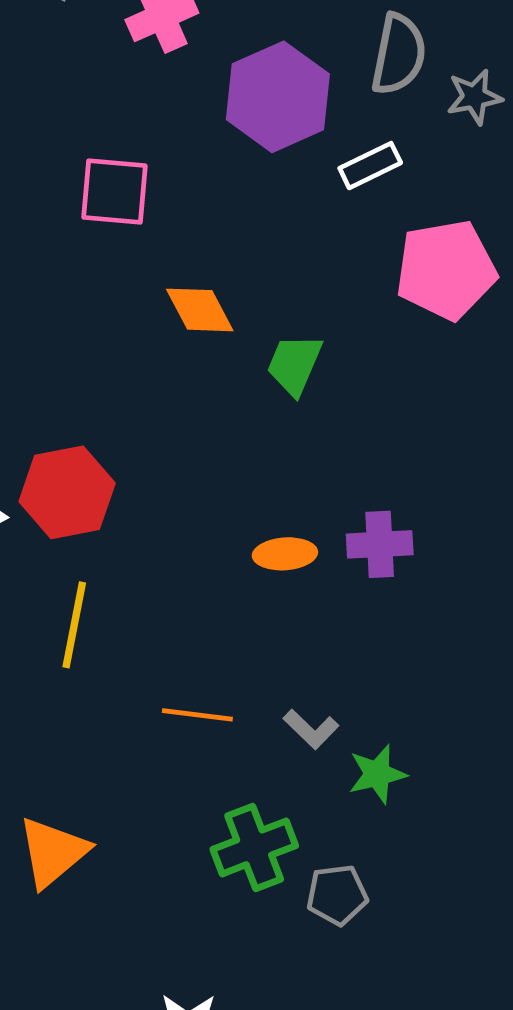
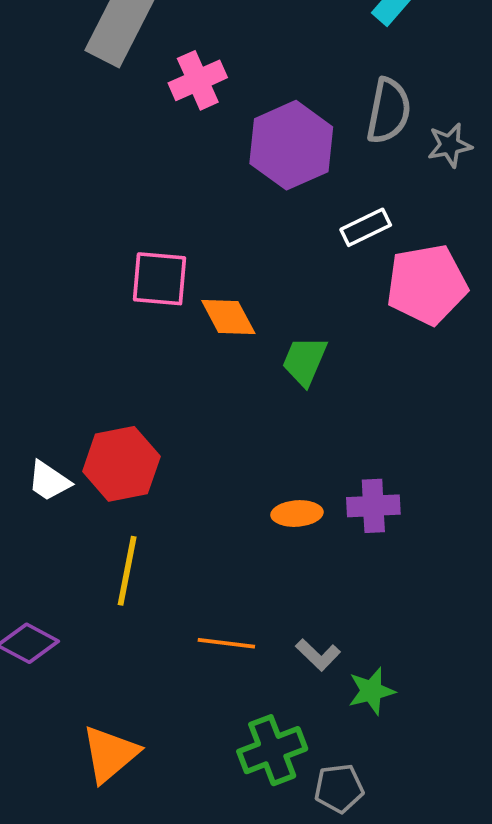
white rectangle: (370, 166) -> (366, 227), moved
pink square: (114, 192) -> (160, 279), moved

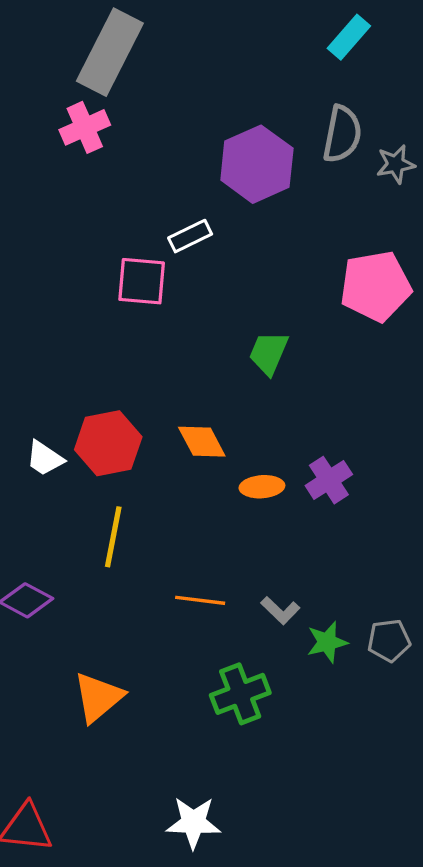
pink cross: (198, 80) -> (85, 127), moved
white rectangle: (366, 227) -> (190, 236), moved
orange diamond: (228, 317) -> (202, 442), moved
purple cross: (373, 506) -> (329, 480), turned -30
gray pentagon: (339, 788) -> (389, 640), moved

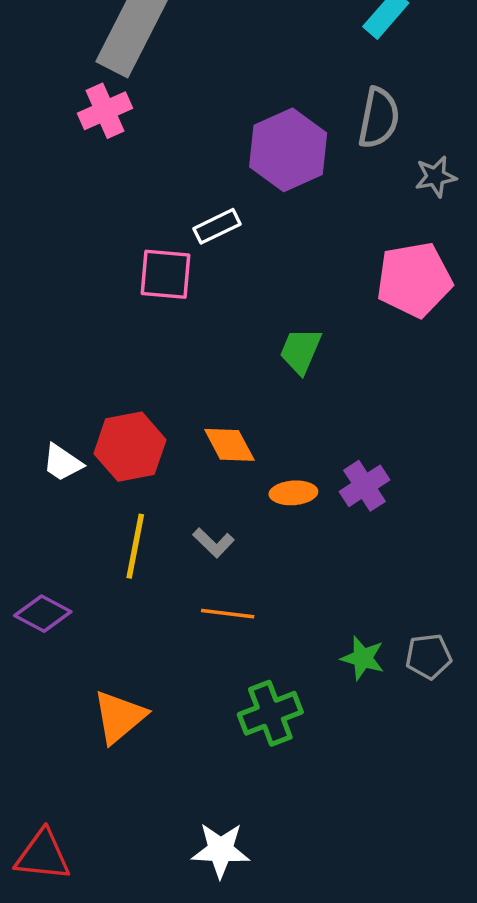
gray star: (396, 164) -> (436, 177), moved
gray L-shape: (280, 610) -> (213, 543), moved
green star: (327, 642) -> (363, 658), turned 30

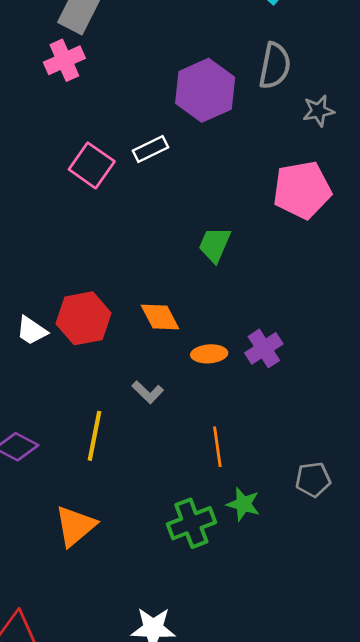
pink square: (165, 274) -> (92, 165), moved, turned 30
yellow line: (135, 546) -> (94, 436), moved
orange line: (228, 614) -> (217, 447), moved, turned 75
green star: (363, 658) -> (243, 504), moved

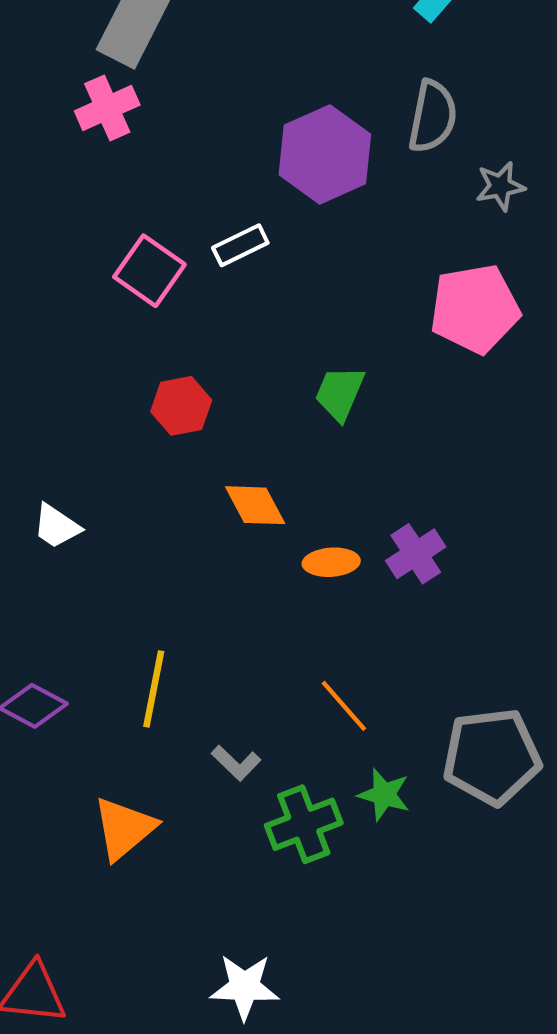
red hexagon: (84, 318) -> (181, 406), moved, size x0.7
gray L-shape: (148, 392) -> (236, 763), moved
orange line: (217, 447) -> (344, 706), turned -33
gray pentagon: (313, 480) -> (492, 757), size x1.8

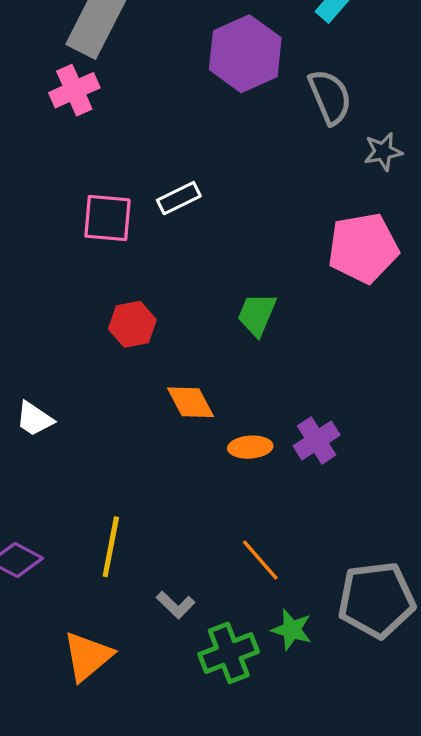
gray semicircle: (433, 116) -> (330, 97), turned -34
purple hexagon: (325, 154) -> (245, 54), moved
pink square: (149, 271) -> (107, 218), turned -30

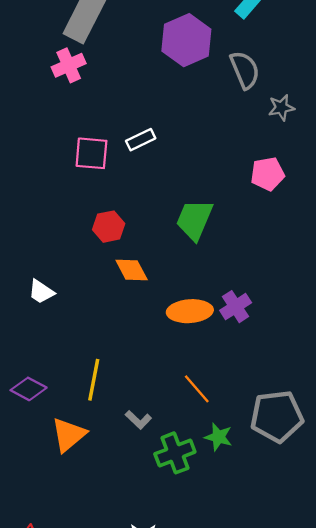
pink pentagon: (363, 248) -> (268, 174), size x0.7
green trapezoid: (257, 314) -> (194, 220), size x1.4
orange diamond: (190, 402) -> (132, 270), moved
orange ellipse: (250, 447) -> (190, 311), size x1.5
orange triangle: (88, 656) -> (69, 435), moved

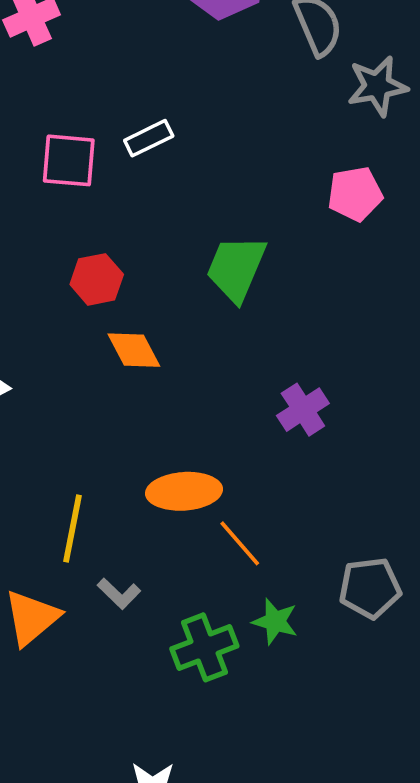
gray star: (281, 108) -> (377, 86), size x1.4
orange ellipse: (190, 311) -> (184, 491), moved
gray pentagon: (277, 416) -> (370, 588), size x0.7
gray L-shape: (138, 420) -> (119, 594), moved

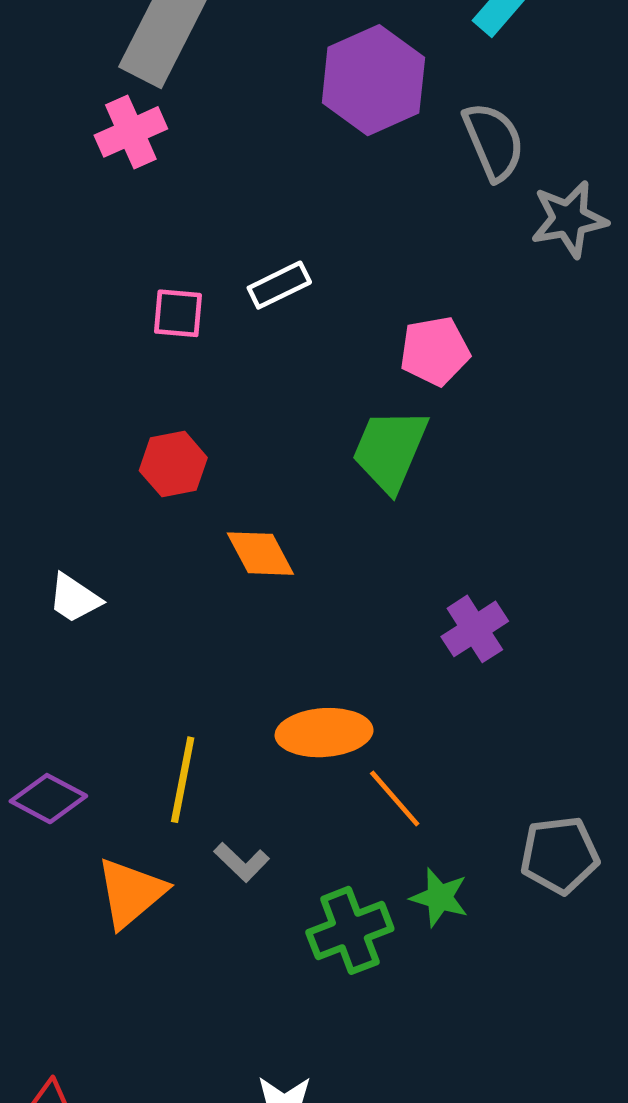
pink square: (69, 160) -> (178, 313), size x0.7
pink pentagon: (355, 194) -> (435, 351), moved
red hexagon: (97, 279) -> (173, 464), moved

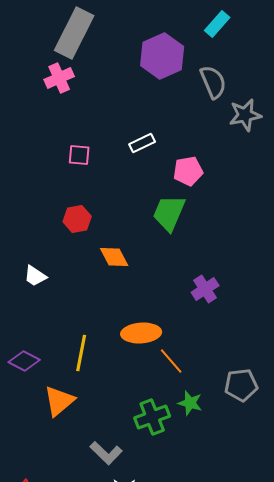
white rectangle: (279, 285) -> (142, 143), moved
gray L-shape: (242, 862) -> (106, 453), moved, size x1.4

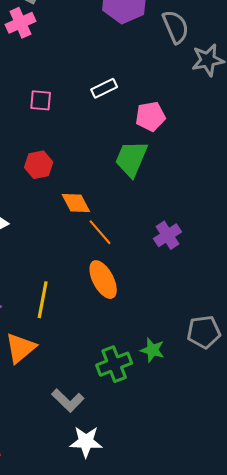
orange ellipse: (141, 333) -> (103, 280), turned 66
orange line: (171, 361) -> (100, 232), moved

